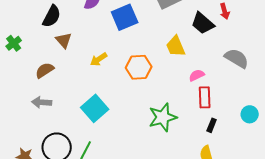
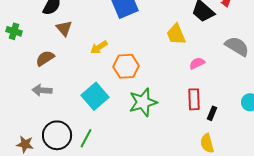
green cross: (14, 43) -> (14, 31), turned -35
orange hexagon: (139, 67) -> (126, 66), moved
red rectangle: (205, 97) -> (194, 99), moved
green star: (163, 117) -> (143, 102), moved

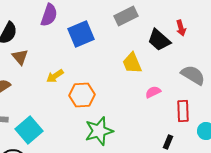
cyan square: (95, 96) -> (29, 130), moved
red rectangle: (194, 99) -> (183, 111), moved

